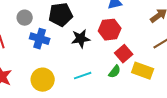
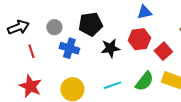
red square: (124, 54) -> (163, 51), moved
green semicircle: (115, 72) -> (144, 81), size x1.5

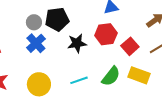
gray circle: (54, 27) -> (34, 22), moved
blue cross: (69, 48) -> (36, 43), turned 30

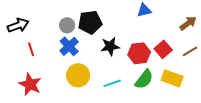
red hexagon: (106, 34) -> (139, 53), moved
yellow circle: (39, 84) -> (78, 75), moved

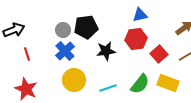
red hexagon: (139, 53) -> (136, 39), moved

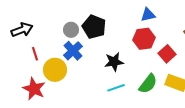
black pentagon: (86, 27) -> (94, 27), turned 30
black star: (106, 51) -> (114, 62), moved
yellow circle: (74, 80) -> (55, 70), moved

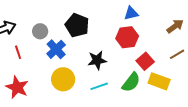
gray circle: (71, 30) -> (40, 31), moved
red square: (167, 54) -> (145, 61), moved
yellow circle: (55, 70) -> (63, 79), moved

